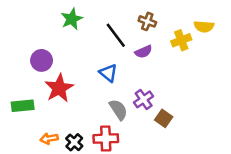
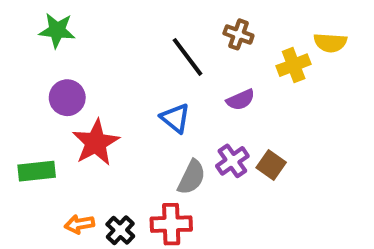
green star: (72, 19) -> (57, 30), moved, turned 30
purple semicircle: (144, 52) -> (241, 100), moved
gray semicircle: (118, 110) -> (192, 177), turned 60
brown square: (164, 118) -> (271, 165), moved

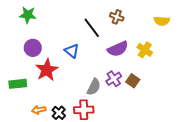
yellow cross: (294, 65) -> (145, 50), moved, turned -35
purple semicircle: (241, 100) -> (118, 49), size x1.5
blue triangle: (175, 118) -> (72, 51), moved

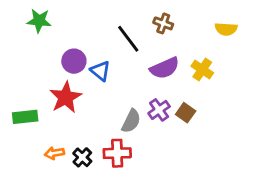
purple circle: (33, 48) -> (74, 61), moved

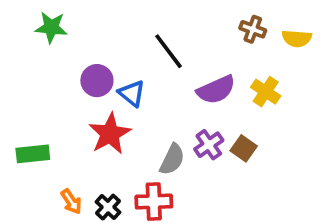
brown cross: (163, 23) -> (253, 29), moved
red star: (66, 97) -> (110, 134), moved
orange arrow: (54, 153) -> (71, 202), turned -114

